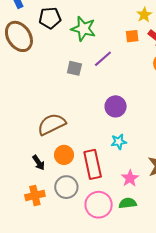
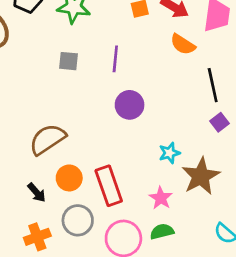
purple line: (103, 59) -> (115, 59), moved, turned -36
cyan star: (119, 142) -> (169, 153), moved

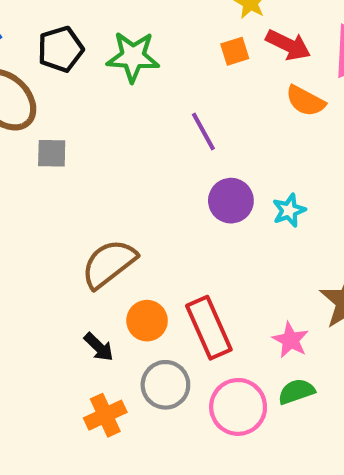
purple line: (115, 59) -> (203, 132), turned -30
gray square: (68, 61) -> (52, 153), moved
cyan star: (169, 153) -> (289, 210), moved

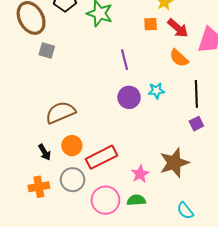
cyan star: (289, 210) -> (156, 91), moved
red rectangle: (209, 328) -> (101, 157), turned 72

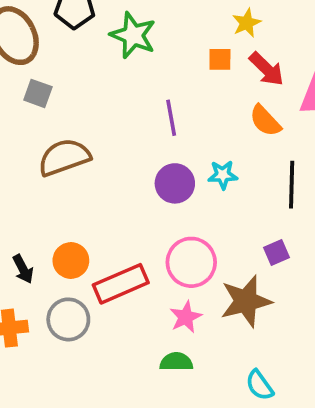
brown semicircle: (60, 112) -> (64, 157), moved
purple square: (196, 124) -> (276, 253), moved
pink circle: (105, 200) -> (191, 262), moved

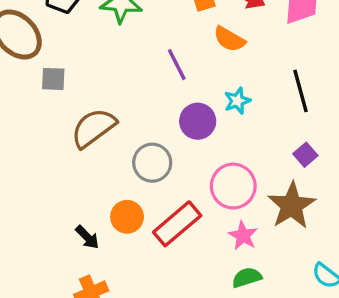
orange semicircle: (265, 121) -> (229, 39), moved
gray circle: (68, 319) -> (152, 163), moved

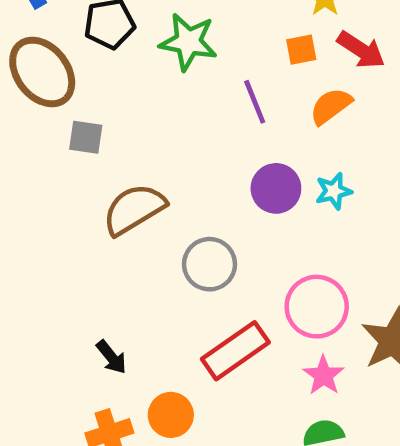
orange semicircle: (229, 39) -> (331, 106), turned 108
purple line: (177, 65) -> (255, 102), moved
purple circle: (198, 121) -> (276, 188), moved
orange circle: (127, 217) -> (171, 415), moved

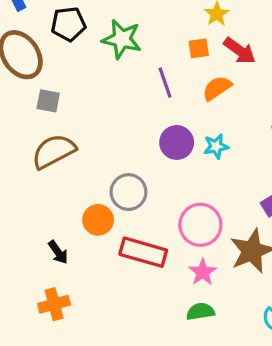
brown semicircle: (134, 209) -> (54, 151), moved
red rectangle: (235, 351) -> (143, 252), turned 48
orange circle: (171, 415) -> (98, 220), moved

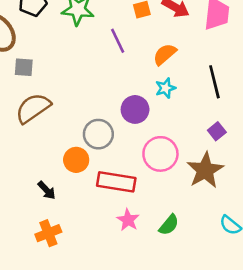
orange semicircle: (217, 88) -> (165, 54), moved
purple circle: (177, 142) -> (135, 109), moved
pink star: (203, 272) -> (128, 220), moved
green semicircle: (200, 311) -> (169, 225), turned 145

